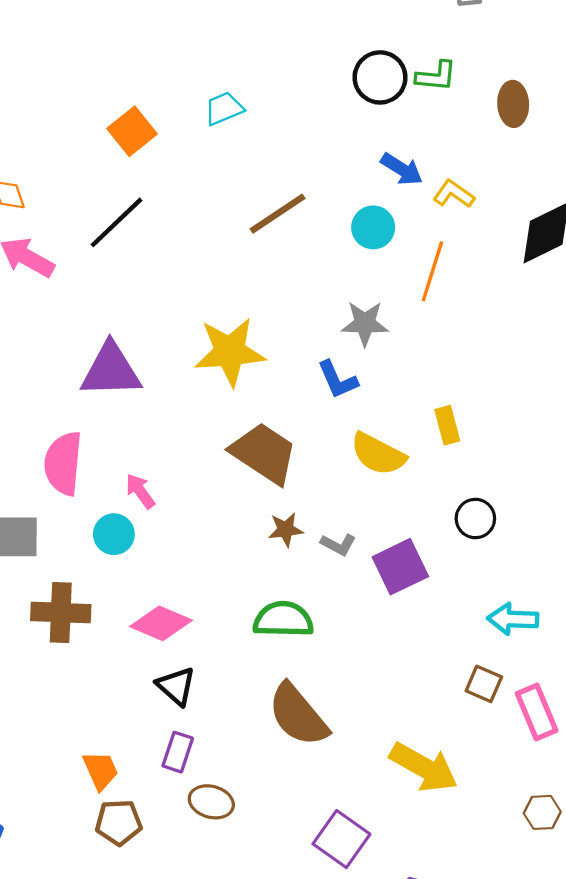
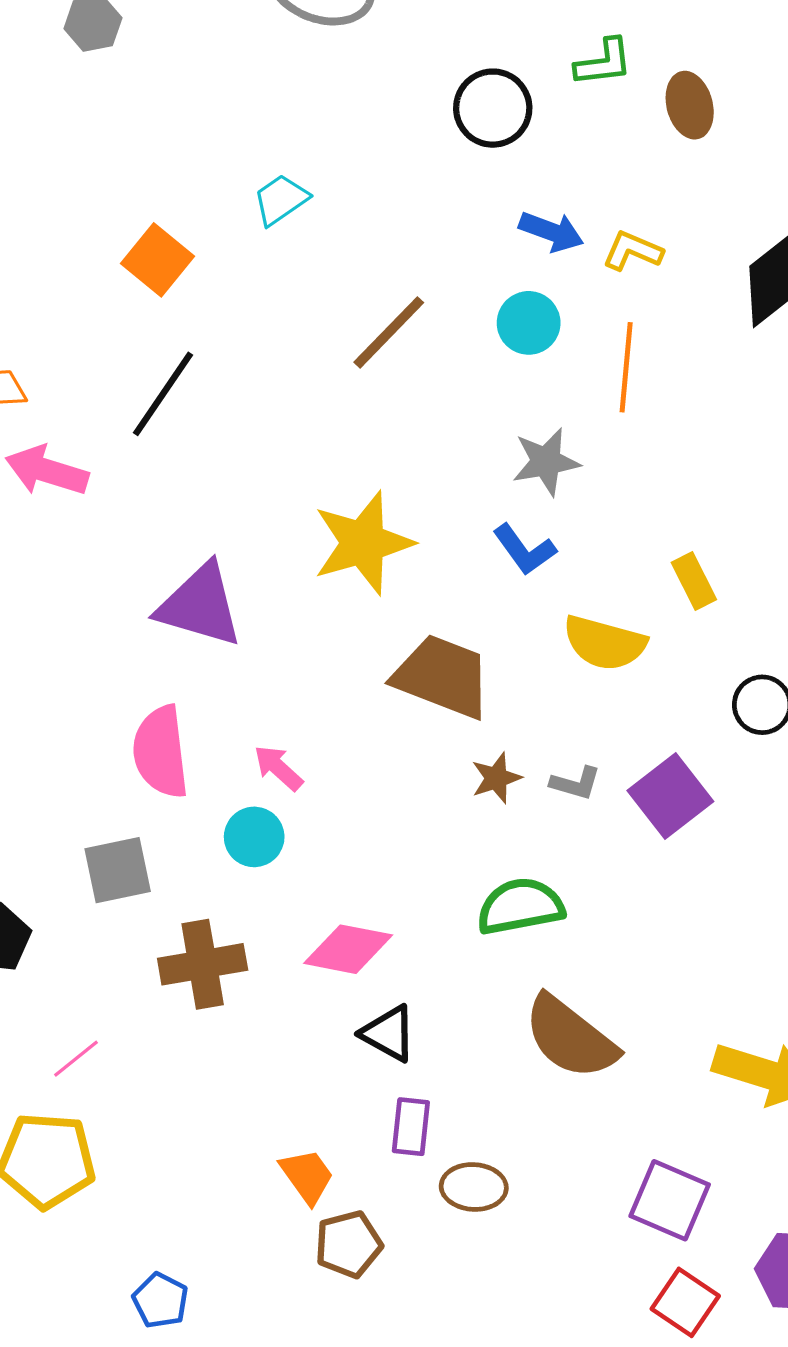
green L-shape: (436, 76) -> (604, 62), moved
purple triangle: (111, 370) -> (200, 605), turned 30

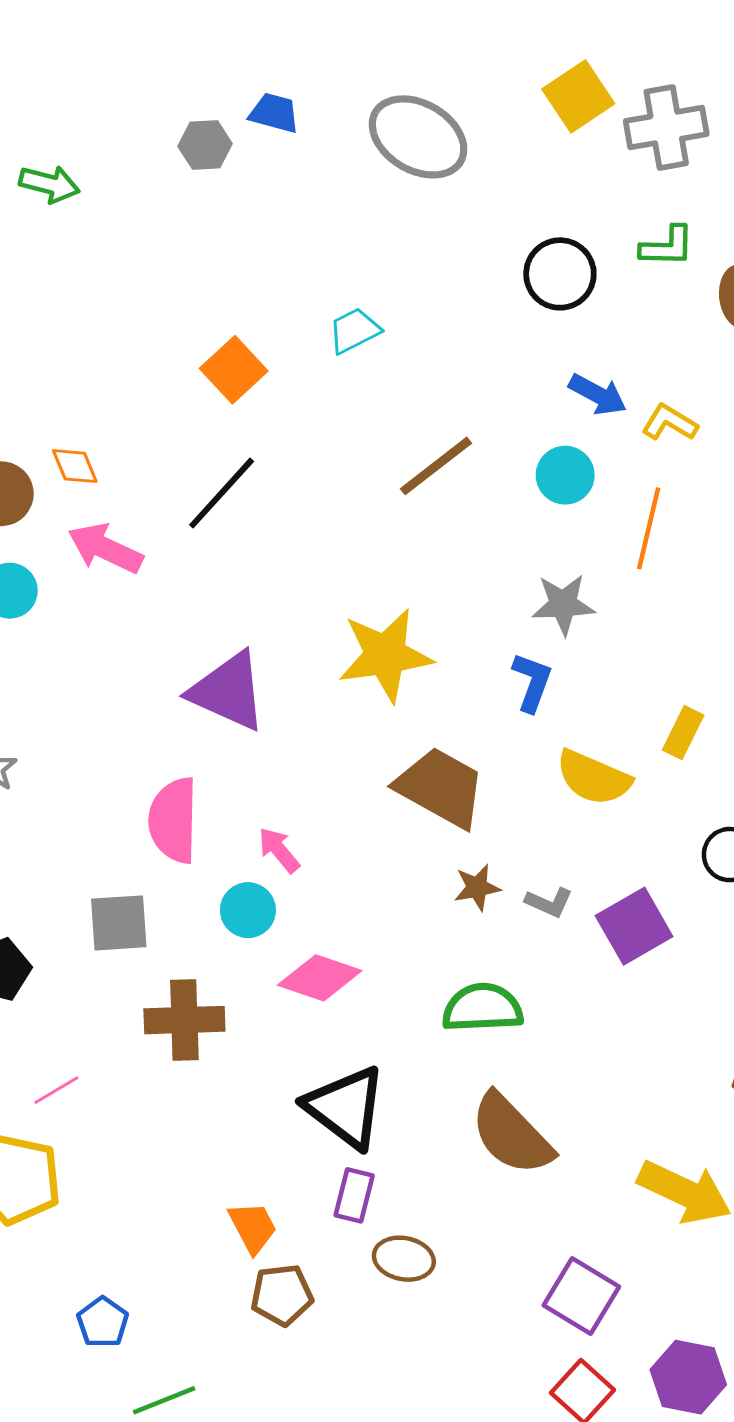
blue L-shape: (524, 550) -> (532, 682), turned -132
yellow rectangle: (694, 581) -> (683, 733), turned 45
pink diamond: (348, 949) -> (320, 978), moved
black triangle: (389, 1033) -> (346, 1107), size x1.6

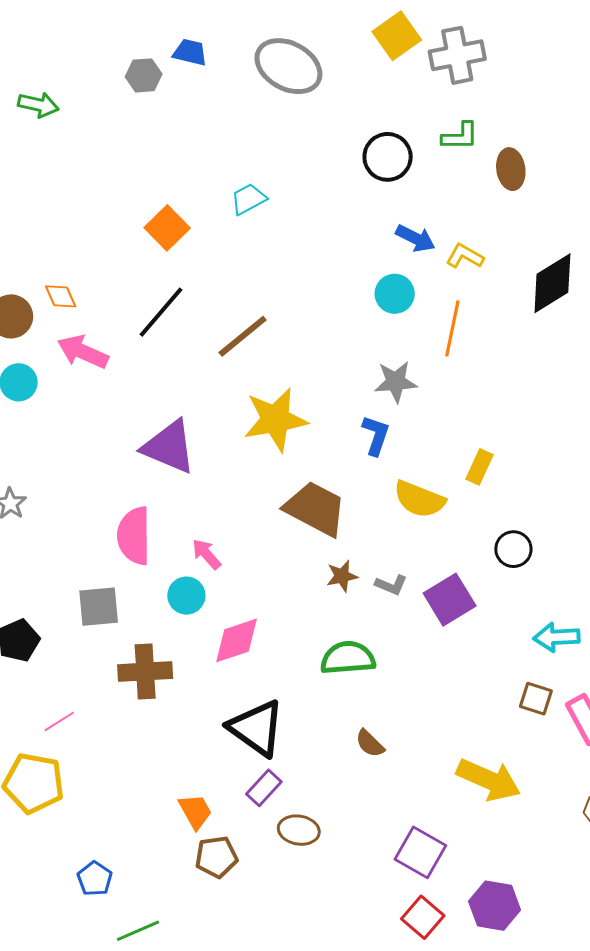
brown line: (436, 466) -> (243, 336), moved
pink diamond: (320, 978) -> (236, 640), turned -36
brown semicircle: (511, 1134) -> (370, 743), size x0.5
purple rectangle: (354, 1195) -> (264, 788), turned 30

